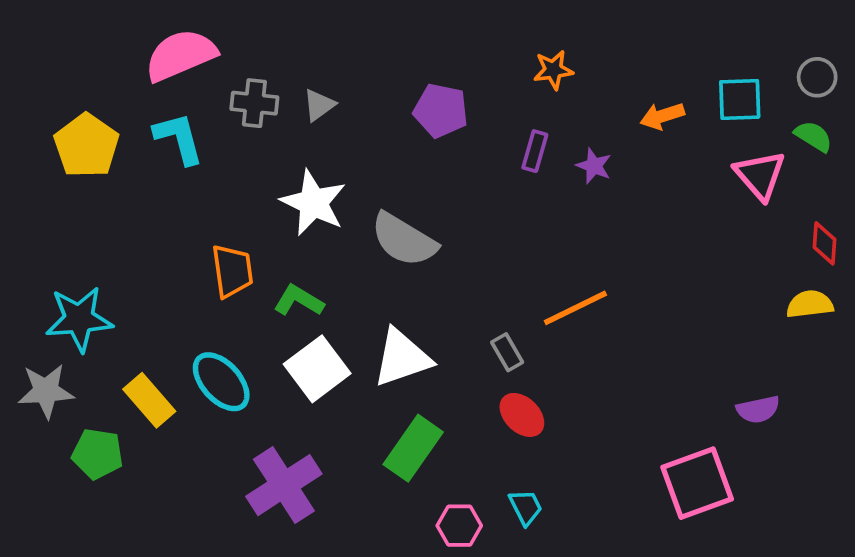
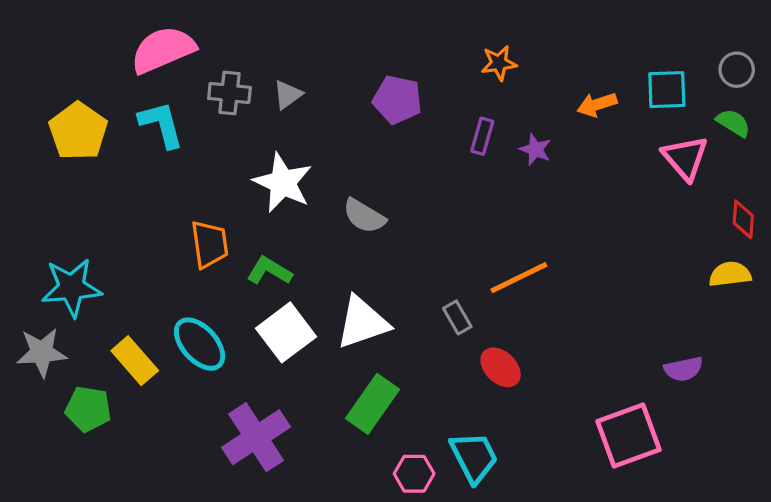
gray semicircle: (404, 240) -> (364, 216), size x0.7
red ellipse: (522, 415) -> (501, 367), moved
cyan trapezoid: (526, 507) -> (474, 457), size x1.6

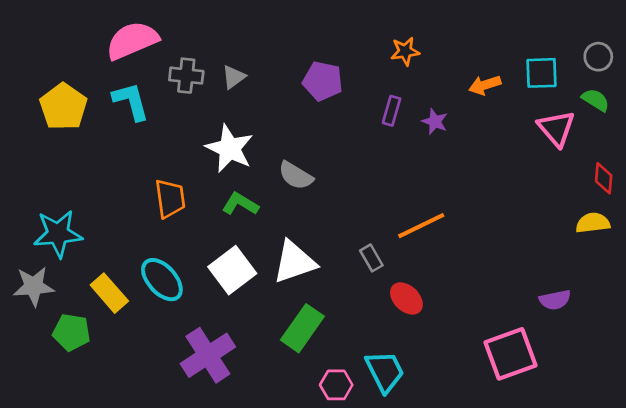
green L-shape: (269, 271) -> (240, 204), moved

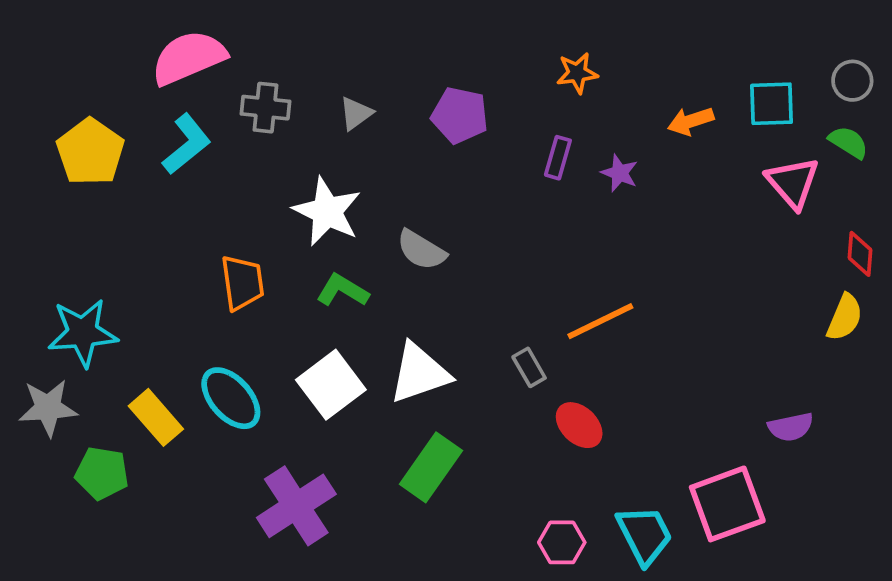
gray triangle: (234, 77) -> (356, 113), moved
cyan L-shape: (131, 101) -> (187, 144), turned 66
yellow semicircle: (593, 223) -> (845, 317), turned 120
cyan trapezoid: (385, 371) -> (645, 535), moved
pink hexagon: (336, 385) -> (562, 542), moved

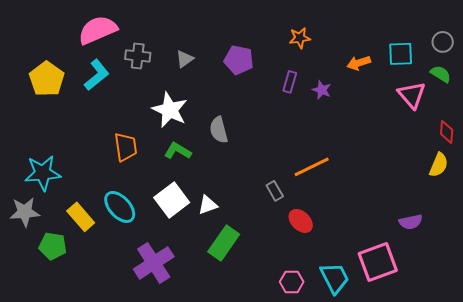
gray semicircle: (421, 250) -> (219, 130), turned 44
white triangle: (419, 373) -> (208, 205), moved, size x0.6

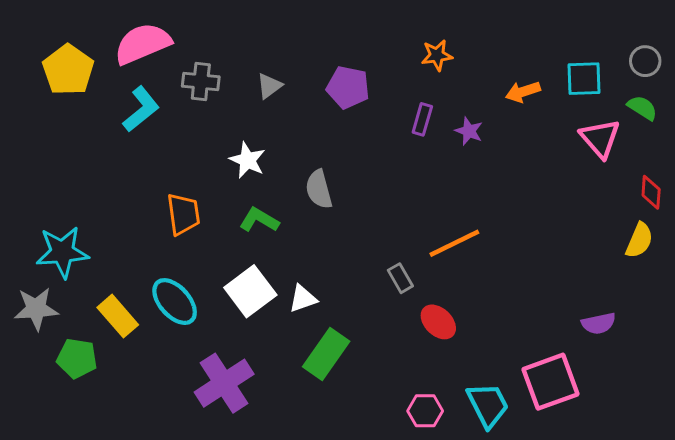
yellow pentagon: (47, 79) -> (68, 70), moved
white star: (170, 110) -> (247, 160), size x0.7

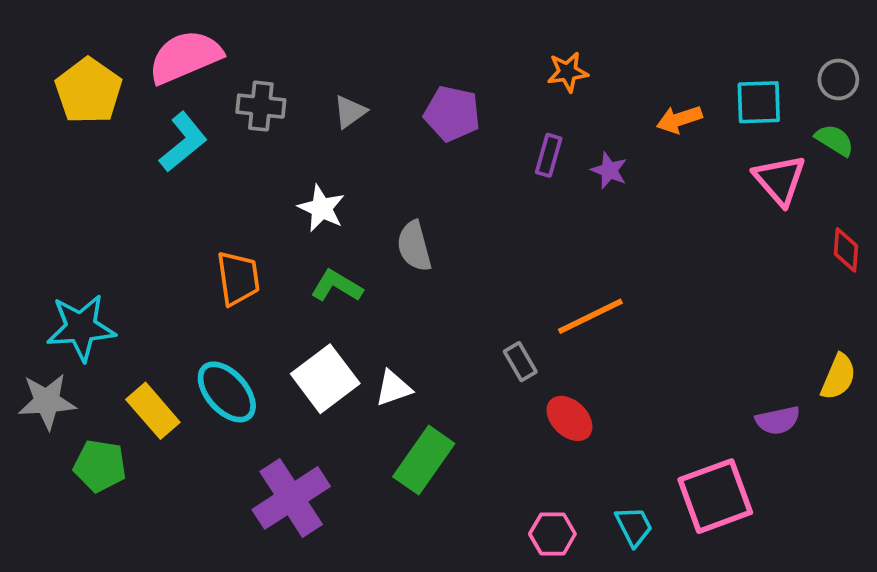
yellow semicircle: (639, 240) -> (838, 377), moved
cyan trapezoid: (488, 405) -> (634, 526), size x0.7

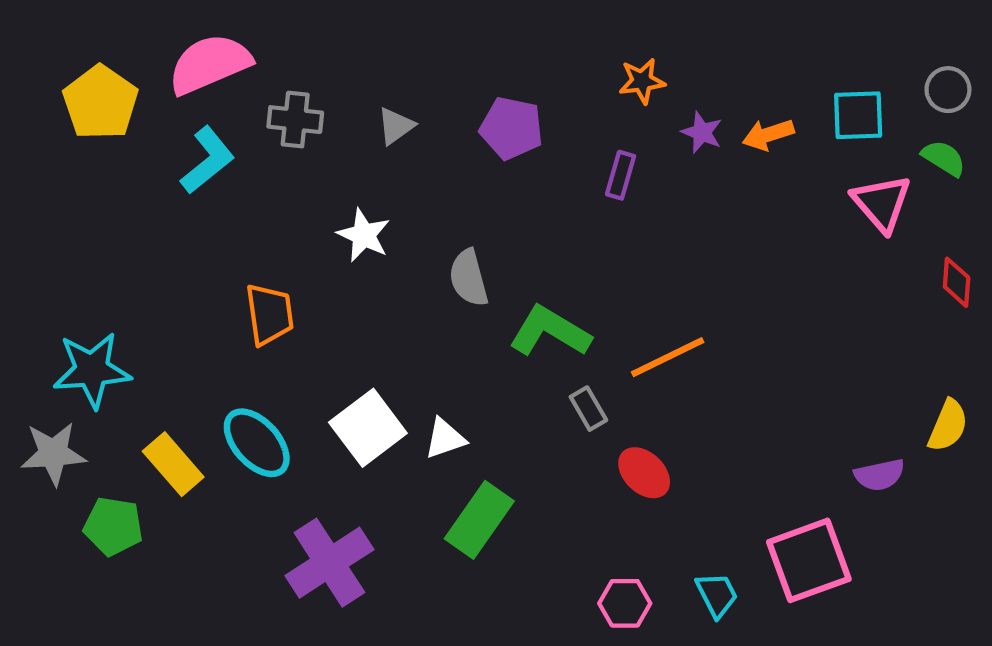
purple star: (609, 170) -> (702, 132), moved
green L-shape: (337, 286) -> (550, 331), moved, size x1.4

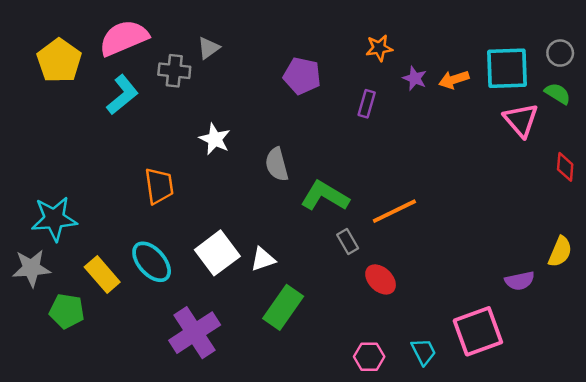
cyan square: (858, 115) -> (507, 68), size x1.4
gray triangle: (396, 126) -> (208, 48), moved

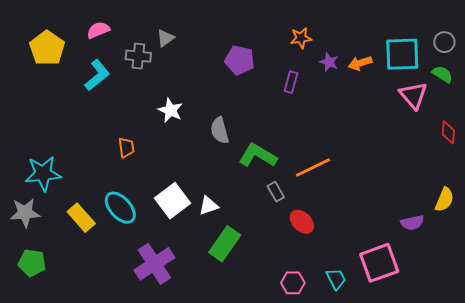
pink semicircle: (124, 38) -> (98, 30), size x0.6
orange trapezoid: (159, 186) -> (126, 147), size x0.7
green pentagon: (67, 311) -> (32, 263), moved

